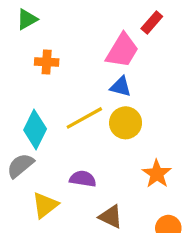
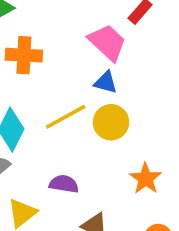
pink trapezoid: (122, 50) -> (107, 42), turned -78
orange cross: (47, 62) -> (24, 55), size x1.4

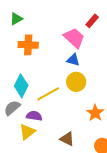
yellow line: (66, 117) -> (48, 94), moved
purple semicircle: (64, 184) -> (34, 116), moved

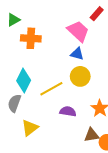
green triangle: (16, 19) -> (13, 20), moved
gray semicircle: (12, 108) -> (14, 103), turned -30
purple semicircle: (34, 116) -> (68, 111), moved
brown triangle: (67, 139) -> (92, 135), moved, turned -35

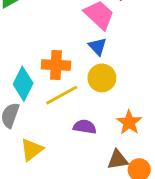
orange cross: (31, 38) -> (56, 65), moved
blue triangle: (77, 54) -> (98, 46), turned 32

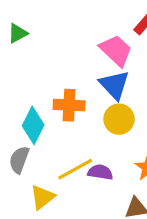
blue triangle: (98, 46) -> (114, 85), size x1.5
yellow line: (62, 95) -> (75, 169), moved

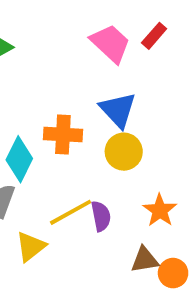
pink trapezoid: (116, 50) -> (110, 43), moved
purple semicircle: (100, 172) -> (101, 216), turned 70

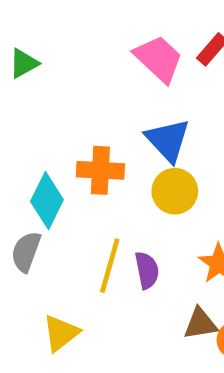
yellow line: (71, 212) -> (110, 266), turned -45
yellow triangle: (31, 246) -> (61, 333), moved

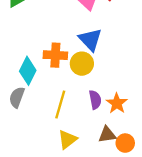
yellow circle: (175, 191) -> (82, 64), moved
purple semicircle: (147, 270) -> (95, 100), moved
yellow triangle: (61, 333) -> (67, 139), moved

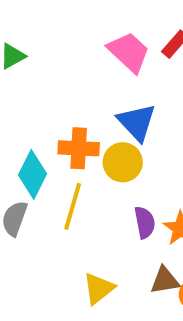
yellow line: (60, 105) -> (73, 206), moved

